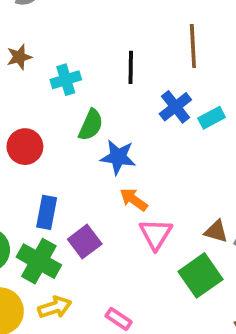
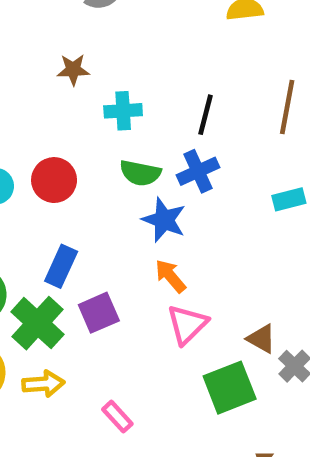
blue cross: (175, 107) -> (198, 171), moved
green semicircle: (91, 125) -> (140, 173), turned 64

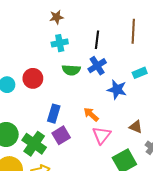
brown star: (73, 70) -> (57, 17), moved
blue star: (164, 220) -> (117, 89), moved
blue rectangle: (61, 266) -> (54, 114), moved
brown triangle: (261, 339) -> (136, 127), moved

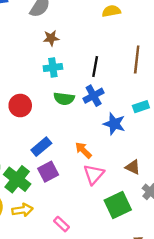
blue rectangle: (54, 114) -> (41, 147), turned 30

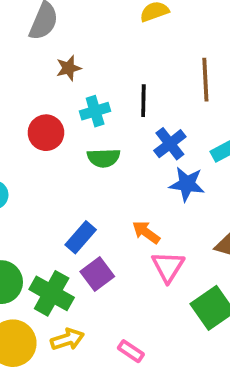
cyan cross: (53, 68) -> (95, 111), moved
blue cross: (94, 96) -> (170, 144), moved
red circle: (20, 106) -> (46, 133), moved

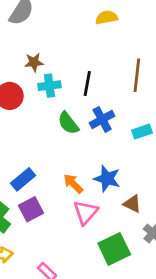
brown star: (69, 68) -> (34, 62), moved
green semicircle: (104, 158) -> (68, 123), moved, turned 45
blue star: (187, 184) -> (107, 179), moved

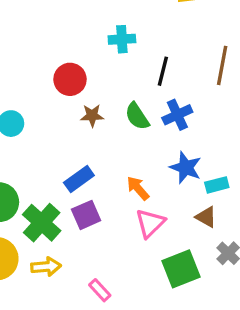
brown star: (34, 62) -> (92, 116), moved
cyan cross: (49, 86) -> (122, 39), moved
cyan rectangle: (142, 132) -> (217, 185), moved
blue star: (107, 179) -> (186, 168), moved

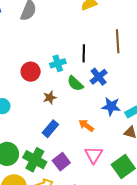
cyan cross: (122, 39) -> (58, 63), moved
brown star: (92, 116) -> (50, 98), moved
purple square: (86, 215) -> (61, 162), moved
pink triangle: (150, 223) -> (94, 155), moved

